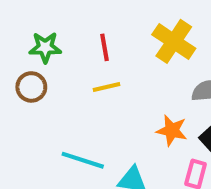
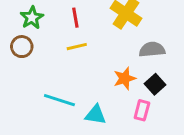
green star: (45, 47) -> (32, 18), turned -30
orange star: (172, 130) -> (125, 78), turned -30

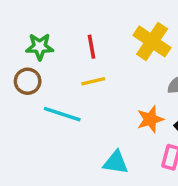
green star: (32, 18) -> (40, 47), turned 30
cyan line: (59, 100) -> (62, 114), moved

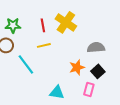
yellow cross: (152, 41) -> (66, 22), moved
cyan line: (62, 114) -> (26, 64), turned 35

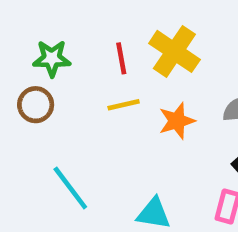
cyan line: (26, 64) -> (70, 188), moved
orange star: (77, 67) -> (177, 121), moved

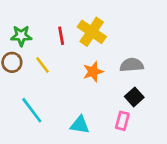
yellow line: (124, 105) -> (42, 65), moved, turned 66

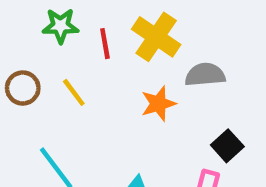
green star: (21, 36) -> (61, 26), moved
gray semicircle: (132, 65) -> (205, 75), moved

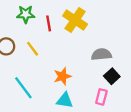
gray semicircle: (205, 75) -> (101, 54), moved
orange star: (158, 104) -> (62, 76), moved

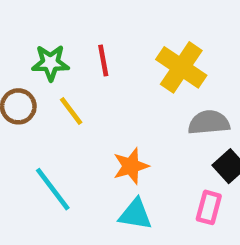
green star: (26, 14) -> (50, 63), moved
yellow cross: (75, 20) -> (181, 67), moved

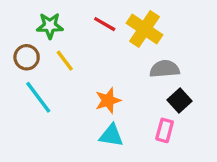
red line: (103, 60) -> (105, 24), moved, turned -50
cyan line: (53, 189) -> (38, 97), moved

